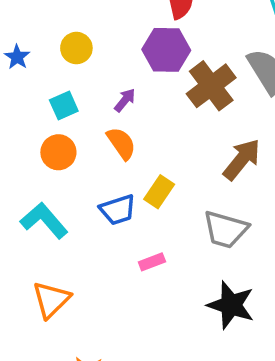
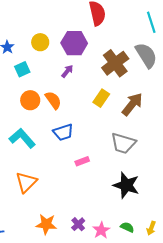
purple hexagon: (166, 50) -> (74, 43), moved
cyan square: (64, 106) -> (22, 69), moved
orange semicircle: (121, 143) -> (53, 100), moved
yellow rectangle: (159, 192) -> (101, 98), moved

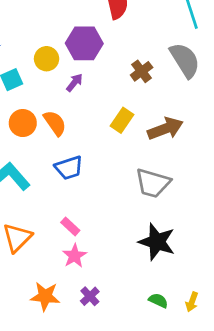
yellow circle: (40, 42) -> (47, 59), moved
brown cross: (115, 63) -> (142, 71), size x0.6
brown arrow: (132, 104) -> (165, 129), turned 30
pink rectangle: (82, 161) -> (70, 226), moved, turned 64
pink star: (101, 230) -> (74, 256), moved

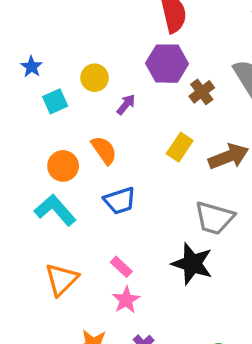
purple hexagon: (84, 43) -> (167, 64), moved
orange circle: (23, 123) -> (63, 166), moved
black star: (157, 242) -> (192, 264), moved

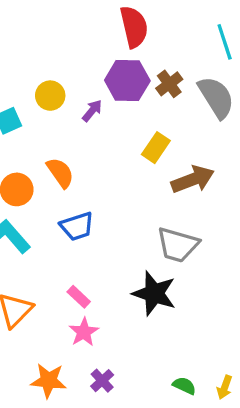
brown cross: (202, 92) -> (169, 84), moved
purple arrow: (126, 105) -> (92, 111), moved
yellow rectangle: (180, 147) -> (156, 148), moved

